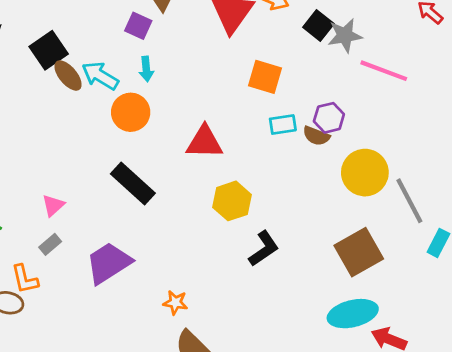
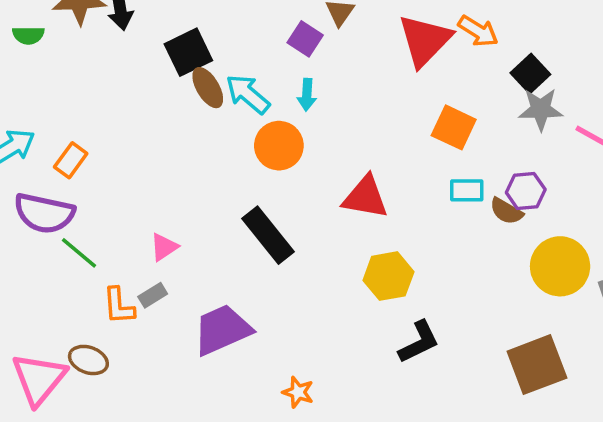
gray star: (345, 36) -> (541, 109), moved
orange L-shape: (25, 279) -> (119, 306), moved

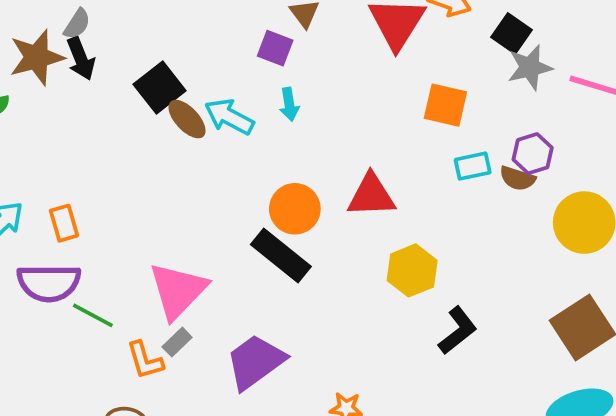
orange circle: (279, 146) -> (295, 209), moved
orange rectangle: (71, 160) -> (64, 223), turned -40
pink triangle: (164, 247) -> (178, 291), size x2.0

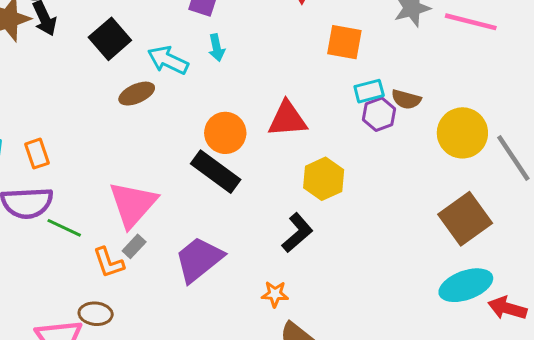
brown ellipse: (187, 119) -> (137, 94), moved, turned -68
purple hexagon: (533, 154) -> (379, 114), moved
black L-shape: (458, 331) -> (297, 233), moved

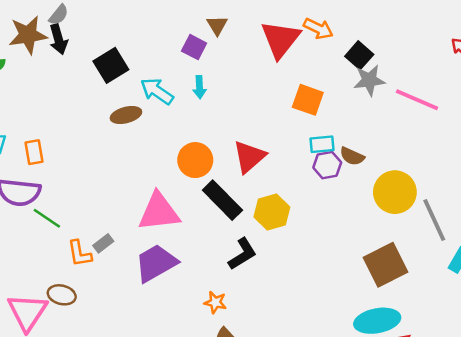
red triangle: (287, 119) -> (249, 157), turned -45
black rectangle: (216, 172) -> (222, 200), moved
pink triangle: (133, 204) -> (159, 212), moved, turned 33

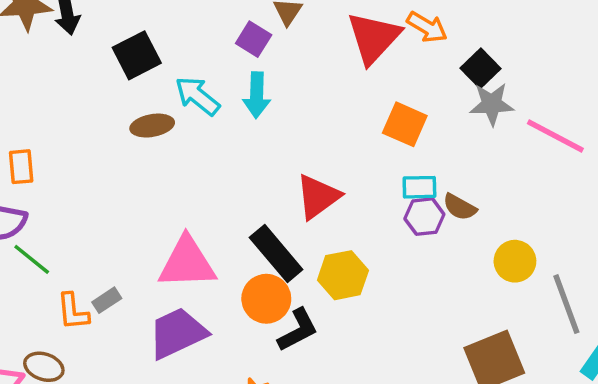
cyan arrow: (199, 87) -> (257, 95), size x1.4
orange circle: (195, 160) -> (266, 299), moved
yellow circle: (395, 192) -> (515, 261), size x0.7

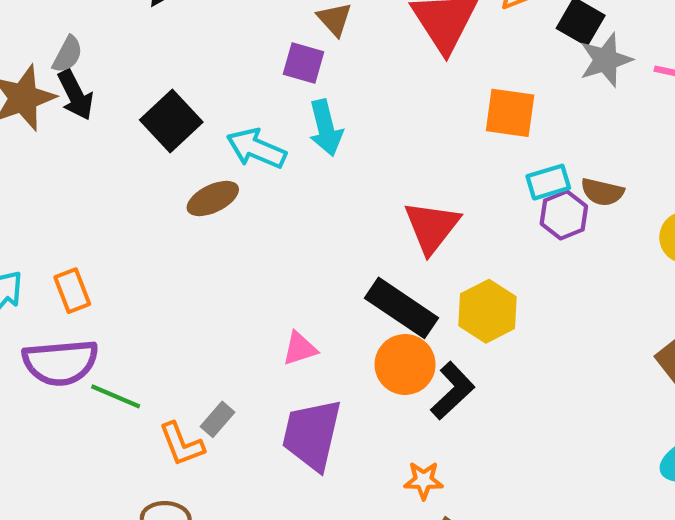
pink triangle: (187, 263) -> (300, 349), size x0.5
purple trapezoid: (177, 333) -> (312, 435), turned -36

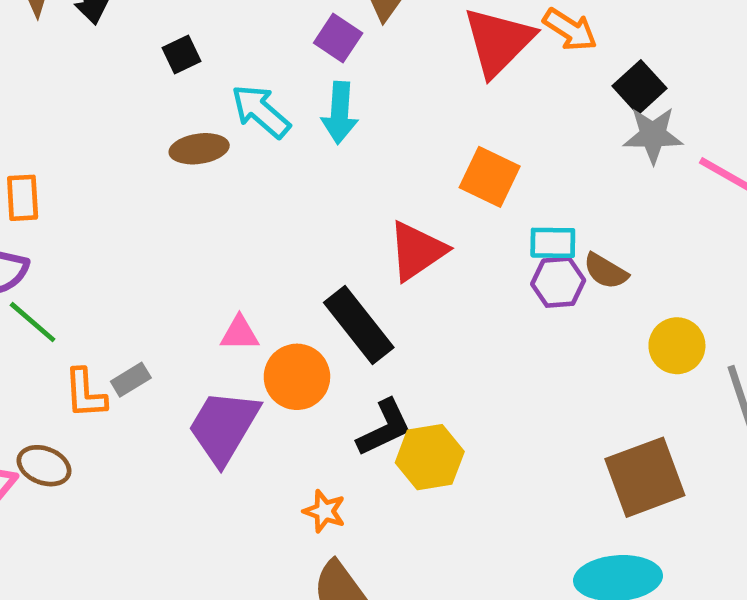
orange square: (510, 113) -> (490, 177), moved
black square: (171, 121) -> (182, 54), size x0.6
yellow hexagon: (487, 311) -> (430, 457), moved
orange circle: (405, 364) -> (297, 377), moved

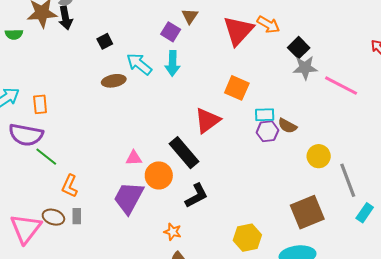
gray rectangle: (131, 380) -> (77, 216), moved, turned -56
orange L-shape: (85, 393) -> (70, 186), turned 30
yellow hexagon: (430, 457) -> (247, 238), moved

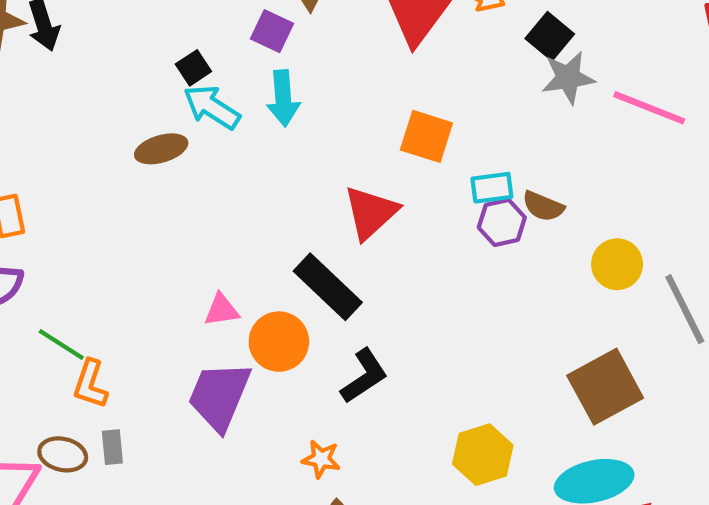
black square: (105, 41) -> (193, 68), moved
green line: (46, 157) -> (61, 344), moved

